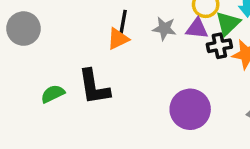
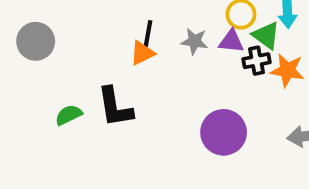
green triangle: (228, 23) -> (266, 35), turned -40

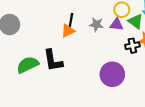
black cross: (256, 61) -> (132, 46), moved
green semicircle: (69, 115) -> (28, 65), size x1.5

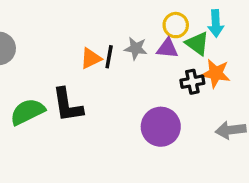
black line: (71, 20) -> (109, 57), moved

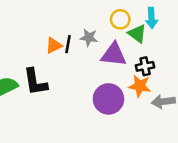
purple triangle: (167, 48) -> (114, 55), moved, size x1.5
orange star: (216, 73) -> (140, 86), moved
black cross: (192, 82) -> (145, 66), moved

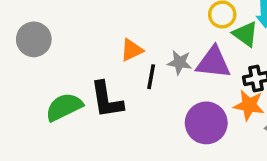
gray star: (89, 38) -> (180, 62), moved
black line: (68, 44) -> (151, 77), moved

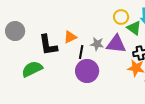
black L-shape: (107, 100) -> (48, 45), moved
purple circle: (206, 123) -> (87, 71), moved

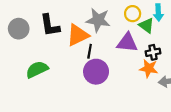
orange triangle: (70, 37) -> (78, 35), size x1.6
gray star: (97, 44) -> (98, 20), moved, size x1.6
black L-shape: (48, 45) -> (50, 25), moved

